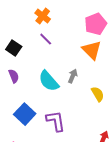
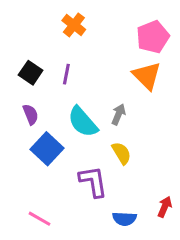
purple line: (46, 39) -> (66, 74), moved, turned 56
yellow semicircle: (98, 94) -> (121, 153), moved
blue square: (25, 114) -> (47, 149), moved

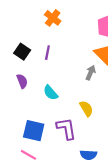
gray arrow: (118, 114) -> (91, 73), moved
cyan semicircle: (83, 122) -> (51, 93), moved, size x0.7
blue square: (47, 149) -> (34, 131), moved, turned -30

